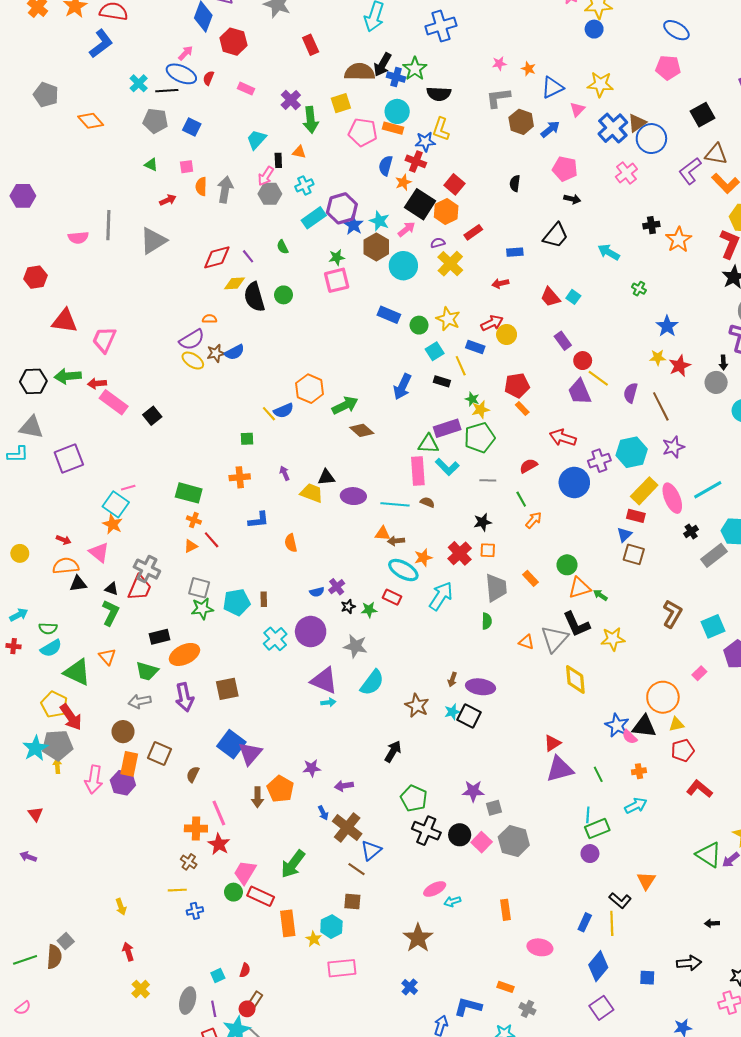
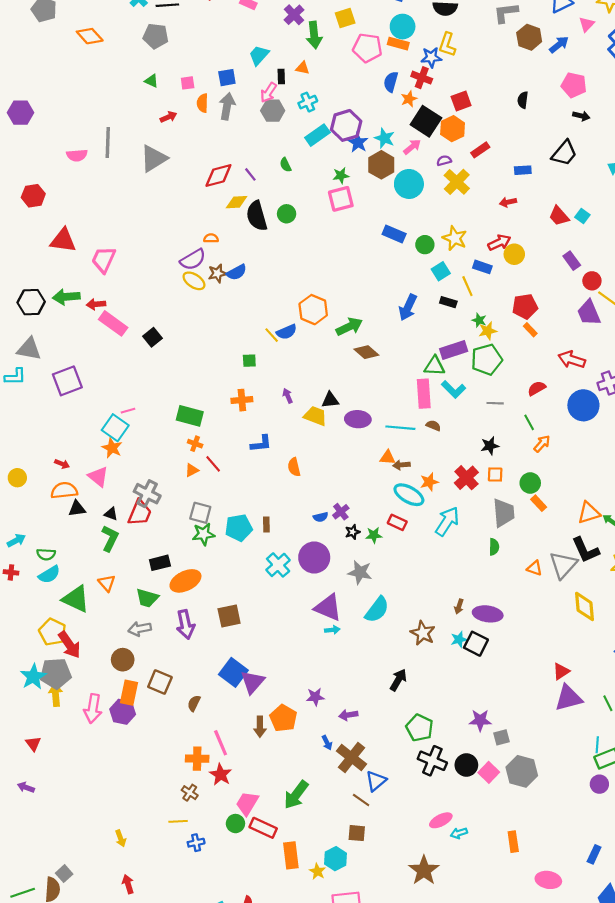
blue square: (192, 127) -> (227, 78), moved, turned -36
red square: (454, 184) -> (461, 101), turned 30
green circle: (567, 565) -> (530, 483), moved
yellow arrow: (57, 766) -> (56, 695), size x1.5

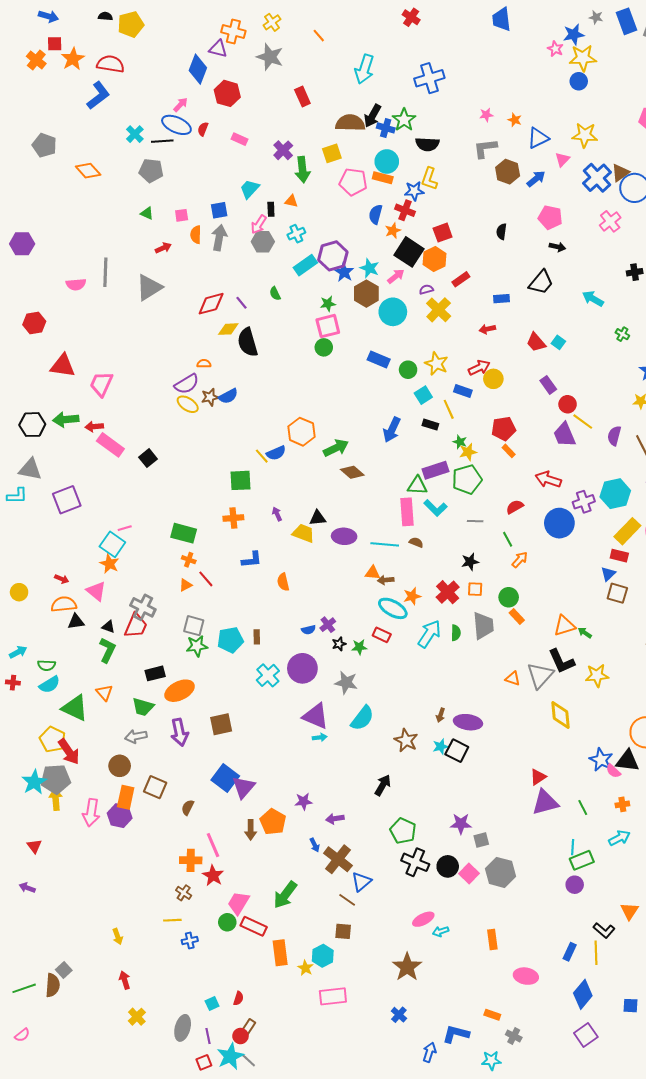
green circle: (287, 214) -> (324, 347), moved
green square: (249, 361) -> (240, 480), size x1.6
green semicircle: (494, 547) -> (456, 633), moved

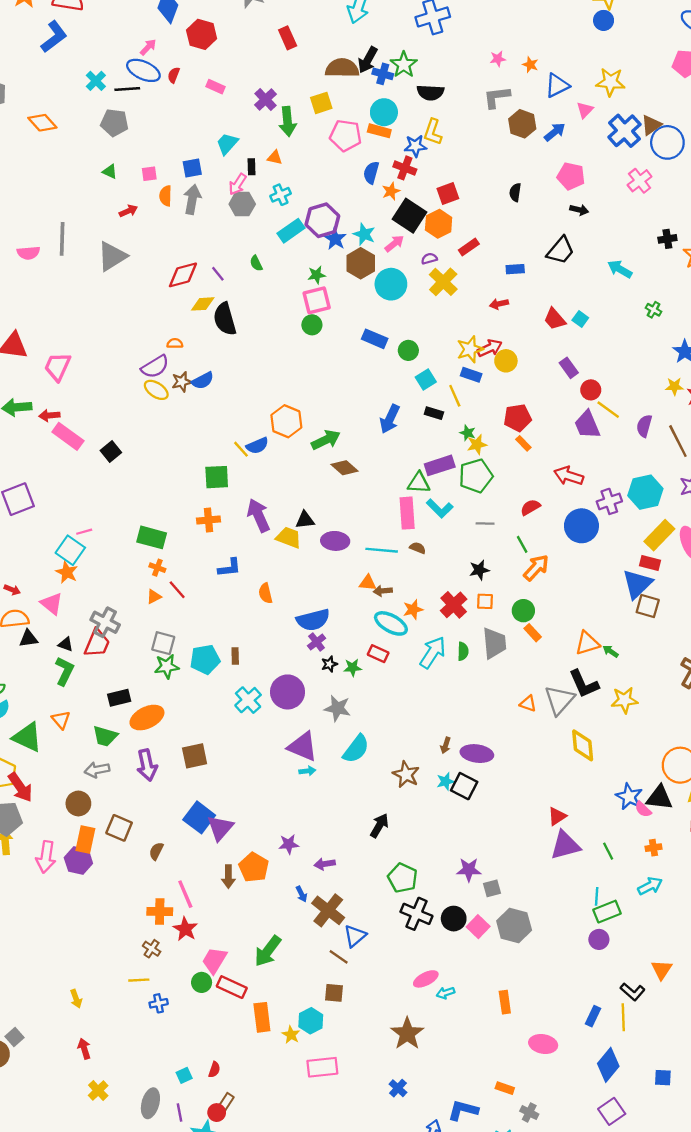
yellow star: (437, 364) -> (470, 349), moved, turned 30
purple arrow: (277, 514) -> (258, 515), size x2.0
orange arrow: (520, 560) -> (536, 568), size x1.4
blue triangle: (608, 574) -> (637, 584), size x1.8
blue semicircle: (309, 630) -> (313, 620), moved, size x2.0

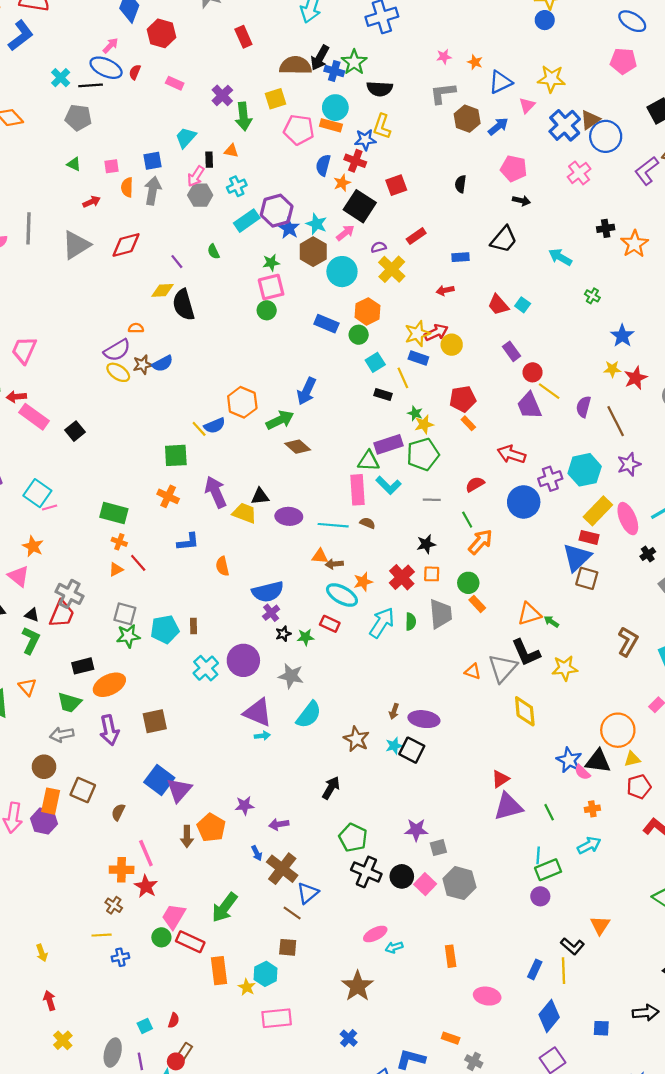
orange hexagon: (439, 224) -> (367, 311), moved
red diamond: (183, 275) -> (126, 245), moved
blue arrow: (390, 419) -> (307, 391), moved
orange cross: (209, 520) -> (168, 496), turned 30
cyan square: (70, 550) -> (37, 493), moved

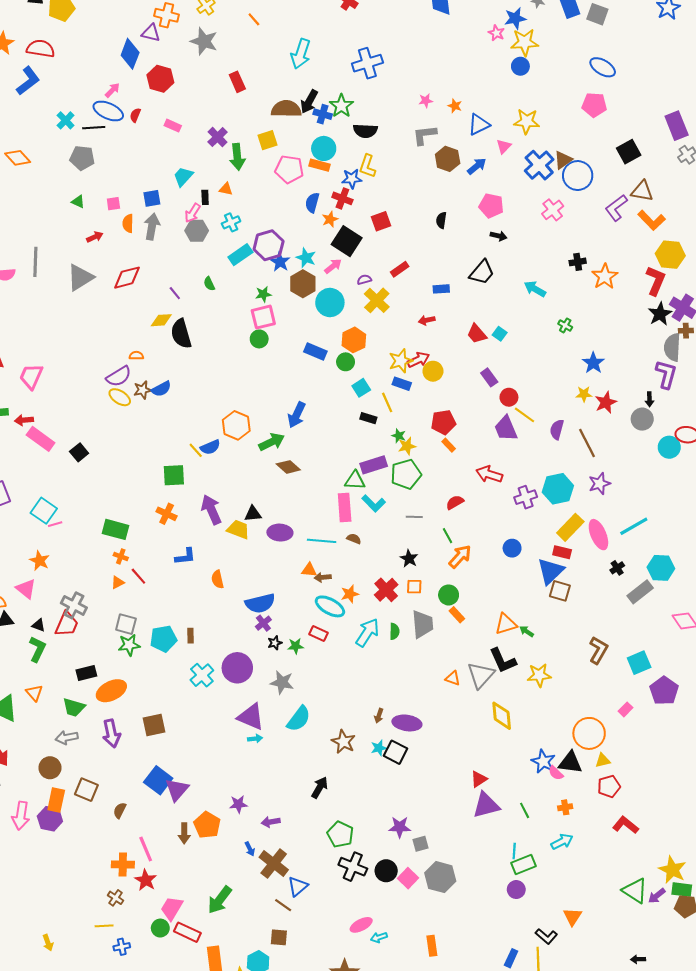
blue circle: (524, 502) -> (512, 548), moved, size x0.6
black star: (426, 544) -> (409, 559), turned -30

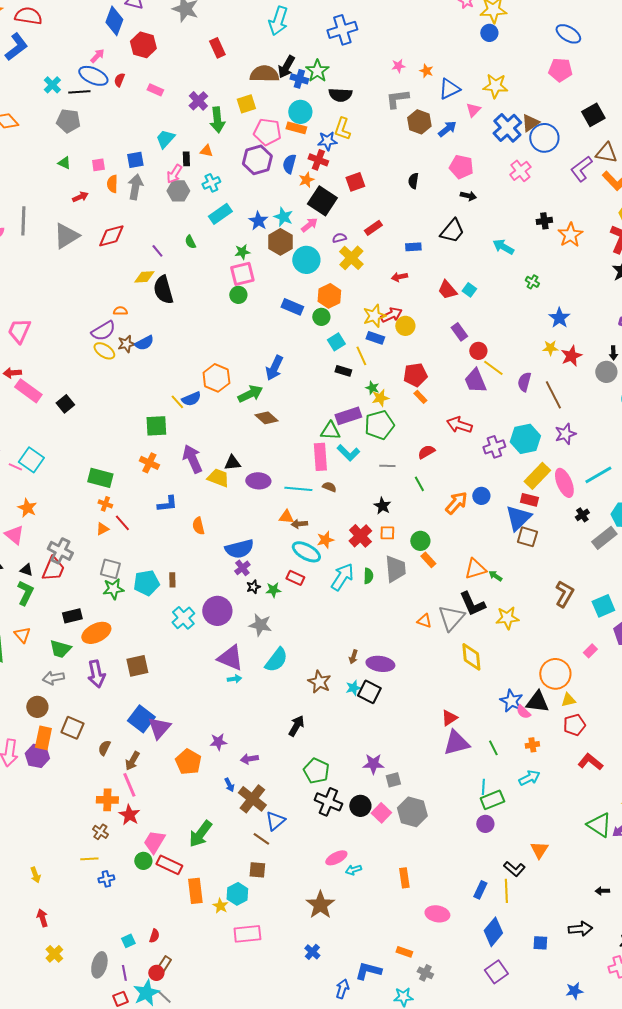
purple hexagon: (269, 245) -> (257, 160), moved
pink line: (55, 524) -> (15, 467), moved, turned 40
orange arrow: (460, 556) -> (456, 503), moved
brown arrow: (184, 833) -> (132, 761), moved, turned 30

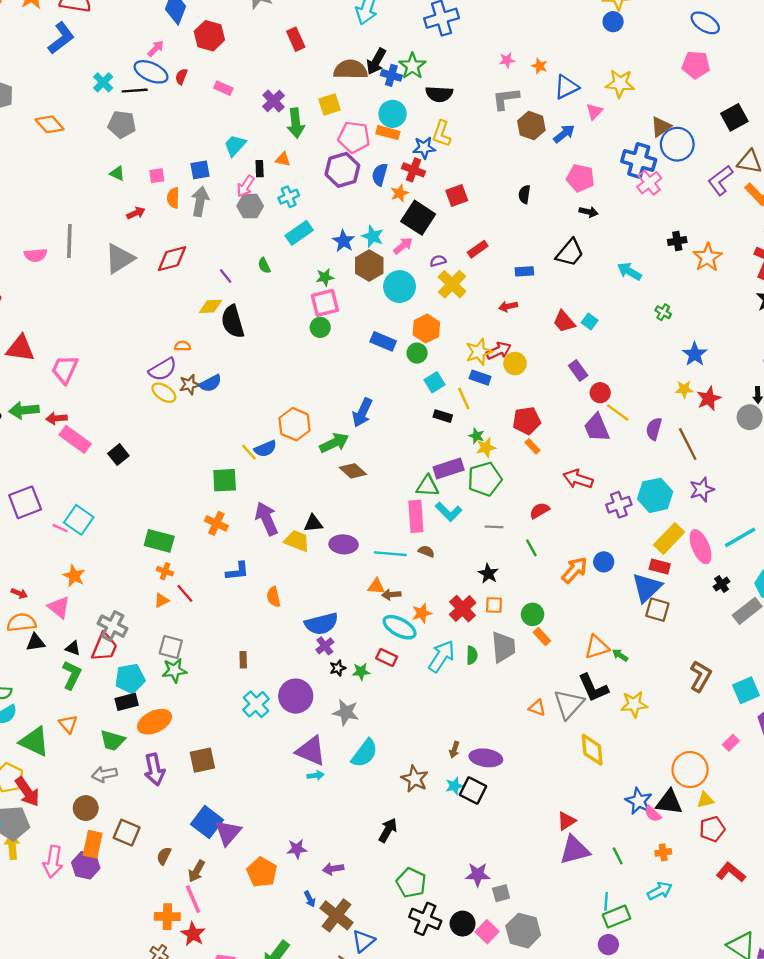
blue cross: (507, 128) -> (639, 161), moved, turned -32
cyan pentagon: (146, 583) -> (130, 679), moved

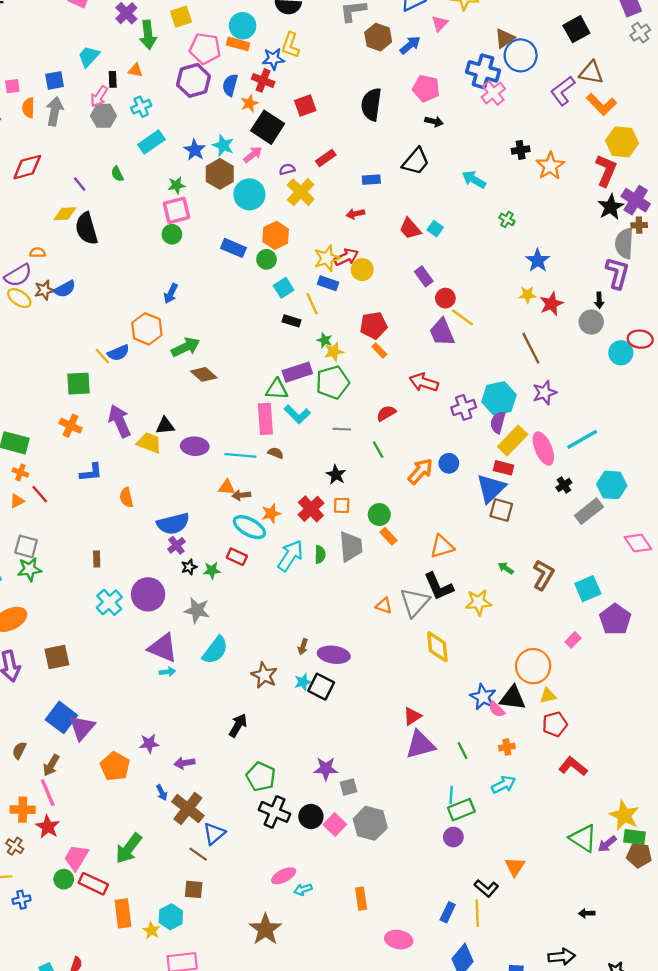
black semicircle: (524, 194) -> (371, 104), size x1.8
blue arrow: (362, 413) -> (171, 294), moved, size x0.7
purple semicircle: (654, 429) -> (498, 422), moved
green arrow: (620, 655) -> (506, 568), moved

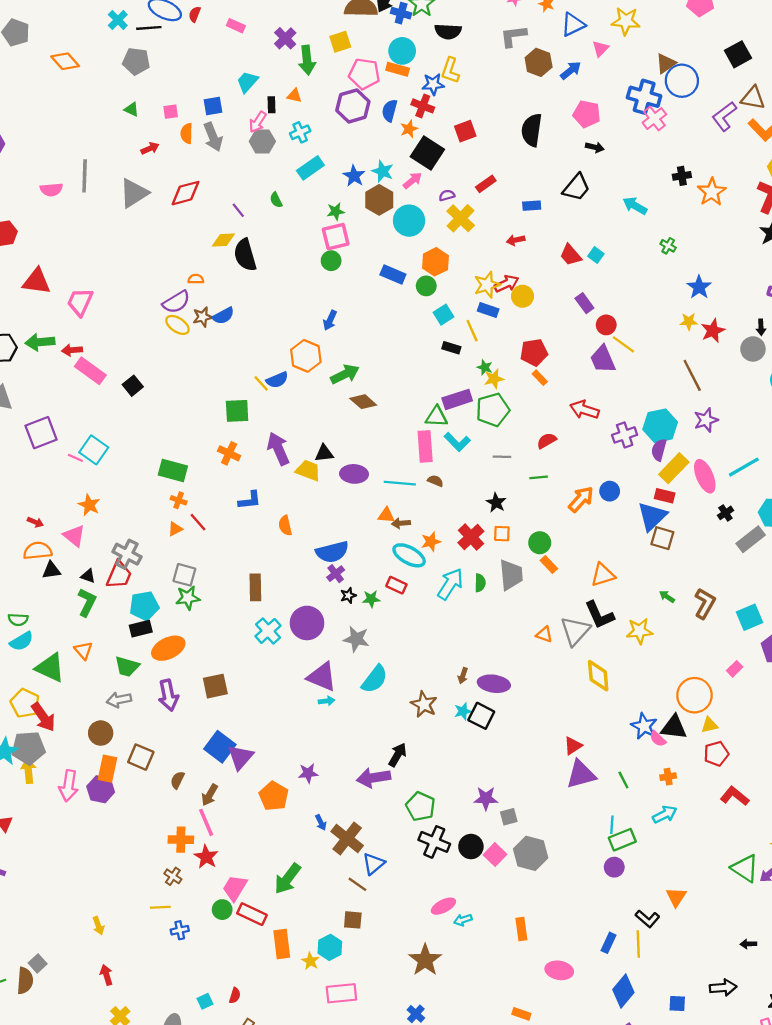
gray arrow: (55, 111) -> (213, 137), turned 148
green line: (378, 450) -> (539, 477), turned -66
brown rectangle: (97, 559) -> (255, 587), size x1.6
purple arrow: (184, 763) -> (373, 778), moved, size x1.6

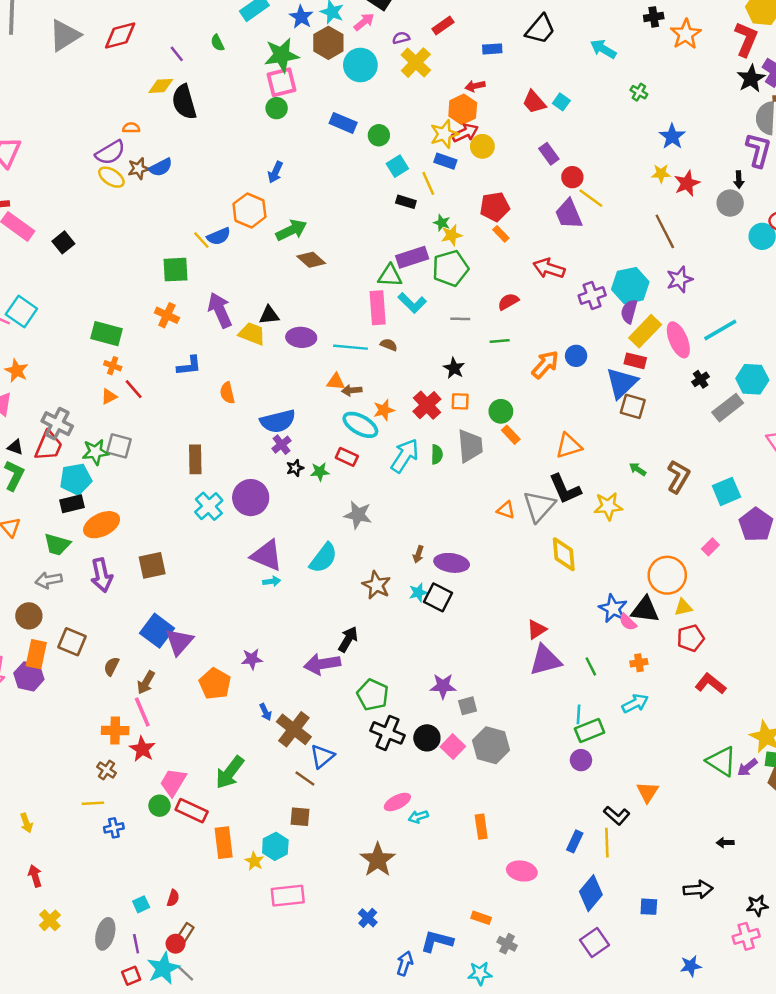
green star: (336, 211) -> (282, 55), size x1.8
orange hexagon: (435, 262) -> (463, 109), moved
green star: (188, 598) -> (95, 452), moved
gray star: (356, 639) -> (358, 515), moved

